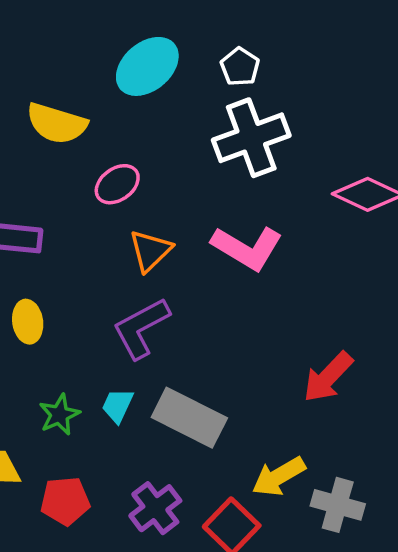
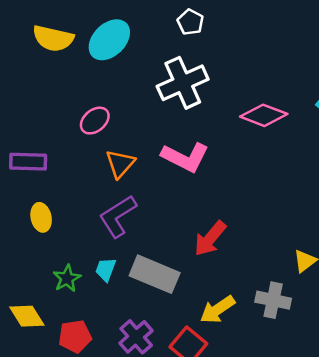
white pentagon: (240, 67) -> (190, 22), moved
yellow semicircle: (57, 123) -> (53, 38), moved
red arrow: (328, 377) -> (210, 239), moved
gray cross: (338, 505) -> (273, 300), moved

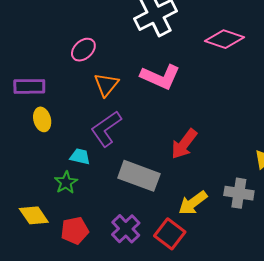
yellow ellipse: (41, 217) -> (42, 119), moved
cyan trapezoid: (106, 270) -> (80, 157), moved, turned 85

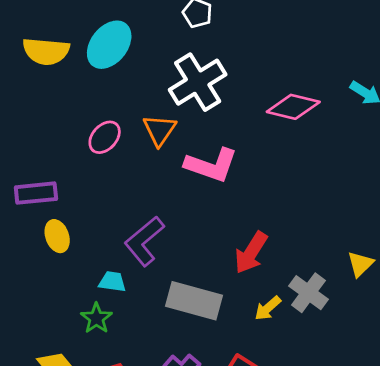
orange triangle: (106, 85) -> (160, 130), moved
gray cross: (239, 193) -> (309, 293), moved, turned 32
yellow arrow: (193, 203) -> (268, 308), moved, size x0.7

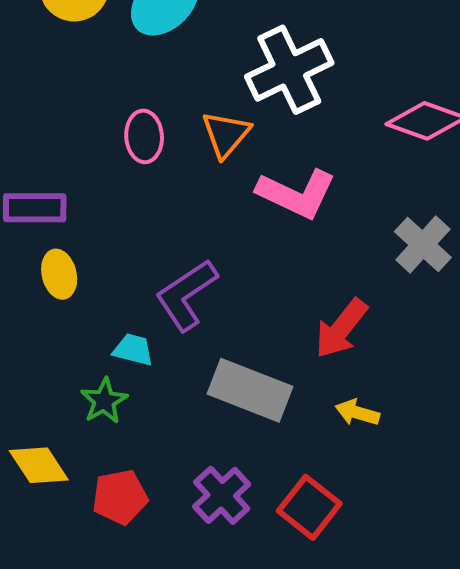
pink ellipse: (105, 137) -> (144, 136), turned -52
gray cross: (309, 293) -> (423, 244), moved
yellow arrow: (268, 308) -> (357, 413), turned 52

